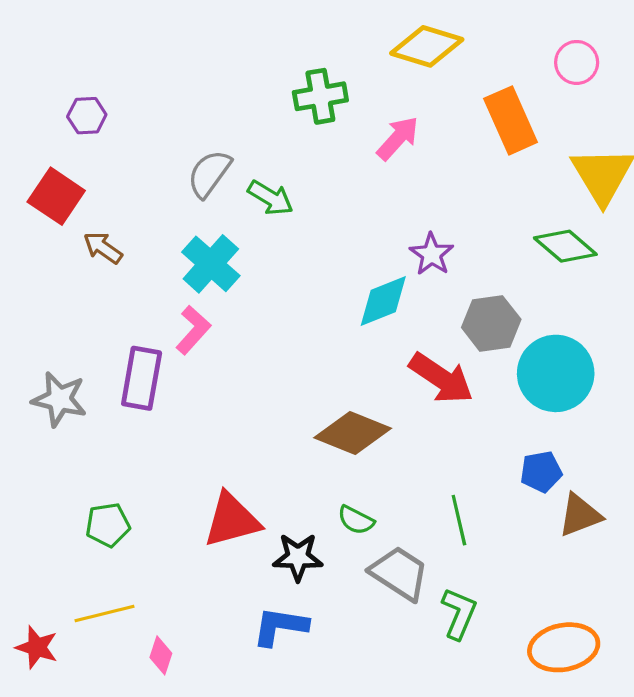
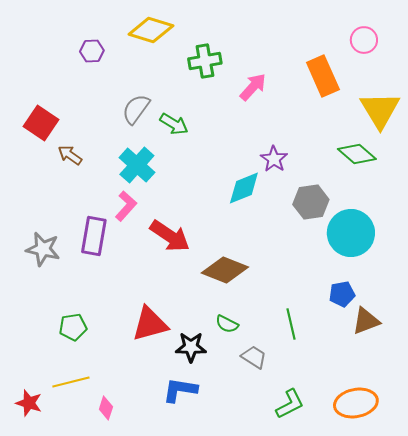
yellow diamond: (427, 46) -> (151, 30), moved
purple hexagon: (87, 116) -> (92, 51), moved
red arrow: (441, 378) -> (170, 236), moved
gray trapezoid: (399, 573) -> (254, 357), size x0.7
green L-shape: (459, 613) -> (290, 404), moved, turned 40

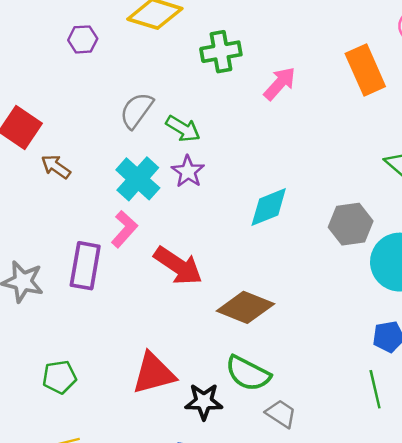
purple star: (274, 159) -> (188, 172), moved
green semicircle: (227, 324) -> (248, 373), size x1.6
green line: (291, 324) -> (375, 389), moved

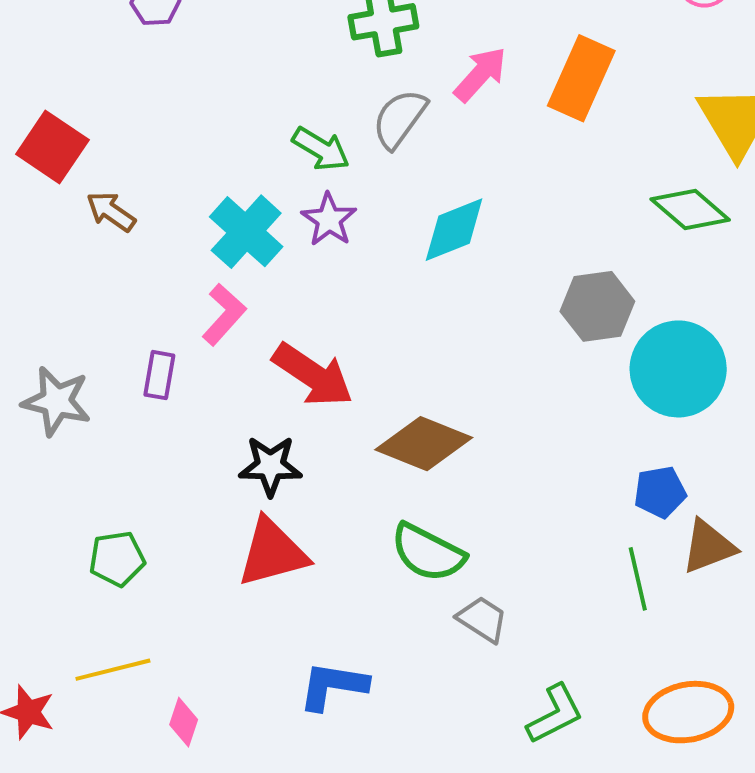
orange rectangle: (365, 70) -> (581, 78), moved, turned 48
gray semicircle: (137, 110) -> (400, 119), moved
cyan diamond: (269, 207) -> (454, 230), moved
purple rectangle: (85, 266) -> (159, 375), size x0.6
black star: (204, 402) -> (270, 466), moved

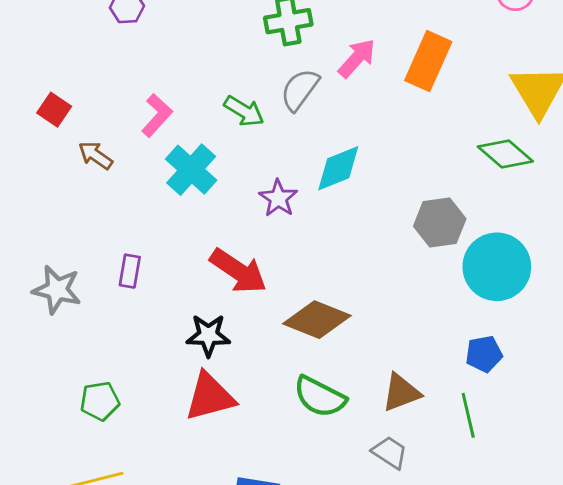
red square: (52, 147) -> (54, 110), size x0.7
purple star: (329, 220) -> (278, 198), moved
pink L-shape: (224, 314) -> (157, 115), moved
brown triangle: (708, 547) -> (401, 392), moved
gray trapezoid: (482, 619) -> (390, 452), moved

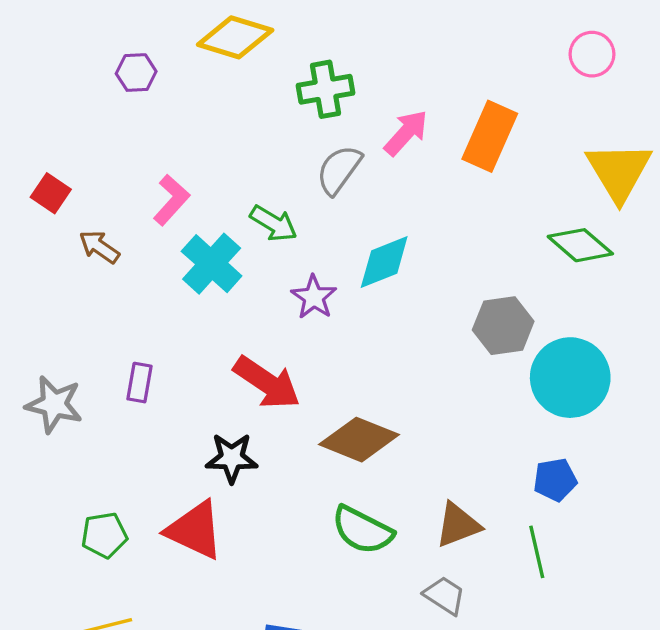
green arrow: (244, 111) -> (274, 223), moved
red triangle: (210, 397) -> (195, 530), moved, turned 40

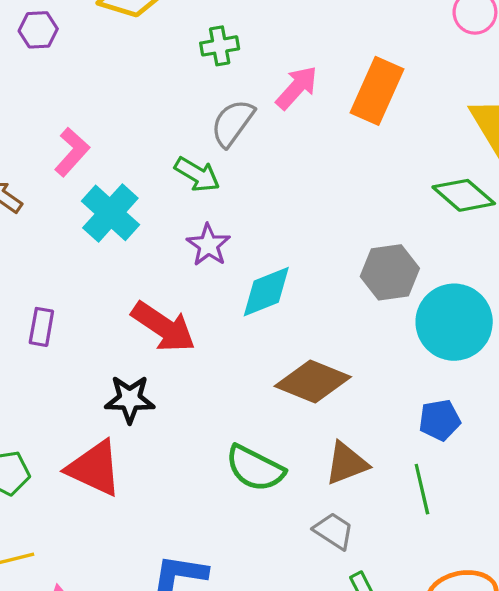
green cross: (326, 89) -> (220, 46), size x0.7
green arrow: (274, 223) -> (197, 174), moved
cyan diamond: (384, 262) -> (266, 292), moved
brown diamond: (359, 440) -> (313, 382), moved

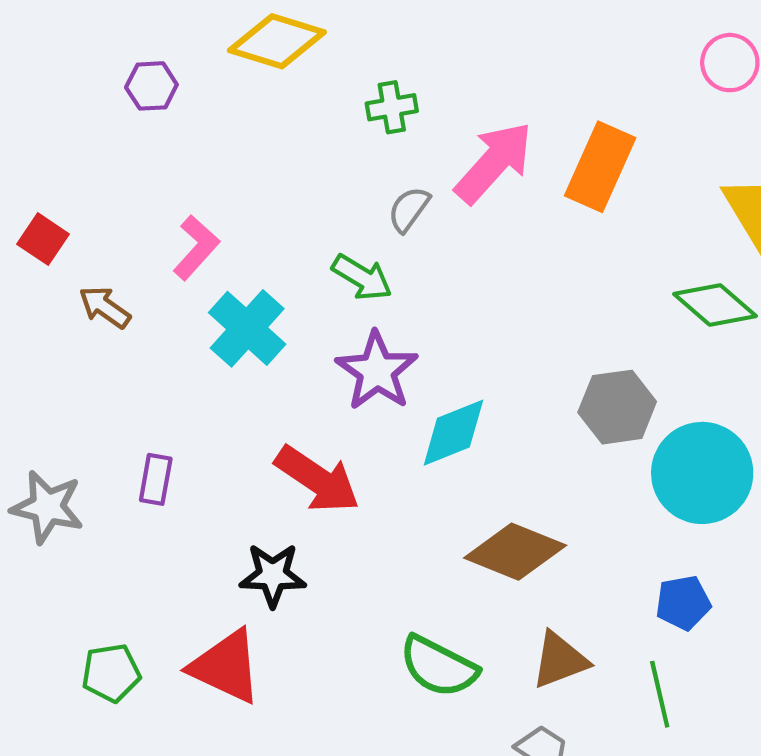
pink arrow: (297, 88) -> (494, 163), size x1.4
gray semicircle: (232, 123) -> (409, 209), size x0.7
purple star: (208, 245) -> (377, 371), size x1.4

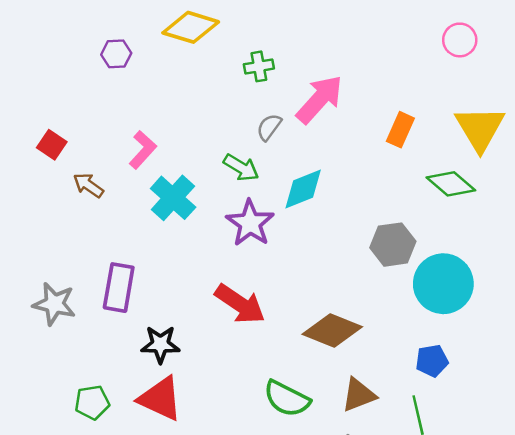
orange rectangle: (600, 167) -> (400, 130), moved, size x0.7
cyan diamond: (453, 433) -> (303, 189), moved
purple rectangle: (156, 479) -> (119, 288), size x1.6
red arrow: (317, 479) -> (240, 304), moved
black star: (273, 575) -> (160, 344), moved

